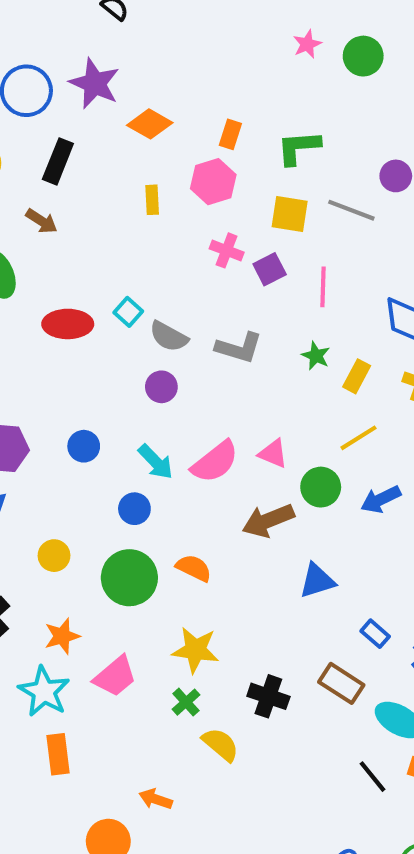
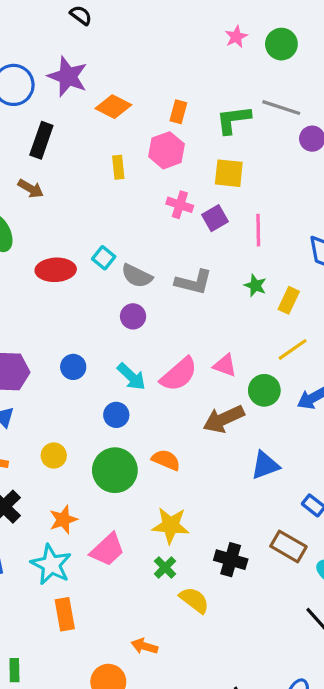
gray line: (351, 210) -> (281, 108), moved

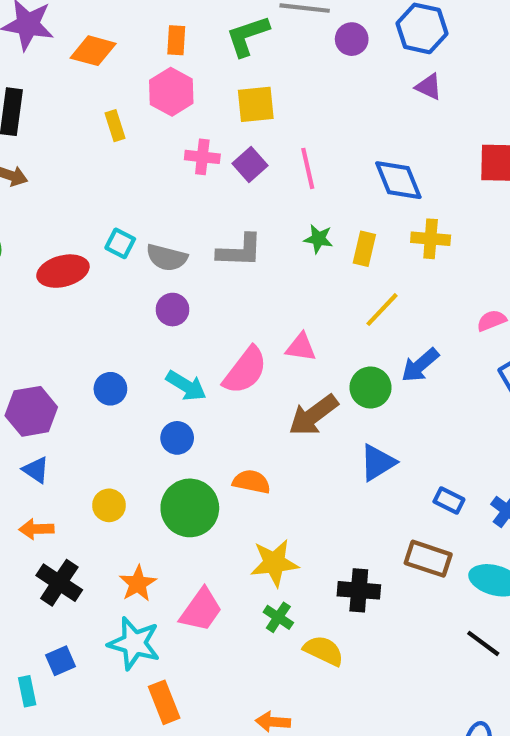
green circle: (264, 390) -> (371, 387), moved

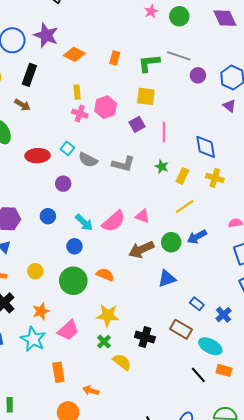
pink hexagon: (171, 92) -> (106, 107), moved
pink cross: (202, 157) -> (80, 114), moved
purple circle: (172, 310) -> (63, 184), moved
orange rectangle: (164, 702) -> (58, 372), moved

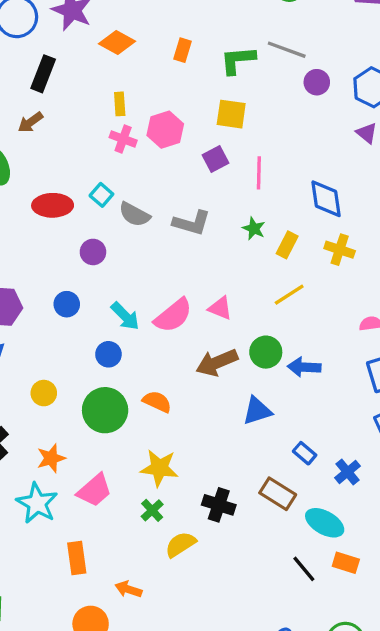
brown arrow: (22, 105) -> (30, 122), turned 112
blue arrow: (197, 237) -> (304, 367), moved, turned 30
yellow semicircle: (122, 362) -> (180, 544), turned -72

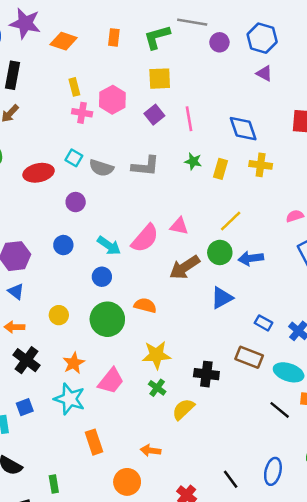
yellow line: (289, 295) -> (231, 221), moved
orange rectangle: (77, 558) -> (94, 442), moved

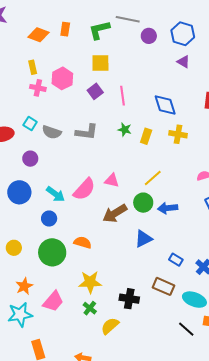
orange diamond: (64, 41) -> (39, 35), moved
blue circle: (63, 245) -> (19, 192), size x1.5
cyan star: (70, 399) -> (20, 315), turned -30

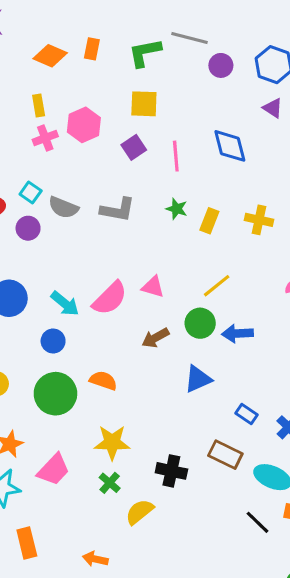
pink cross: (38, 88) -> (45, 138), turned -35
blue diamond: (165, 105) -> (230, 146), moved
purple circle: (30, 159) -> (28, 228), moved
brown arrow: (115, 213) -> (155, 338), size x0.7

